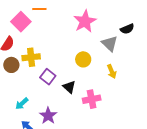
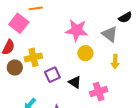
pink star: (85, 21) -> (77, 30), moved, turned -30
yellow arrow: (112, 71) -> (115, 62), turned 32
purple square: (48, 77) -> (52, 75), turned 35

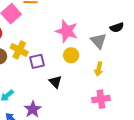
yellow cross: (33, 57) -> (19, 50), turned 30
purple square: (52, 75) -> (37, 61), moved
pink cross: (99, 92) -> (101, 99), moved

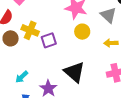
yellow arrow: (99, 69) -> (111, 43), turned 80
black triangle: (55, 82) -> (74, 72), moved, size x1.6

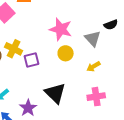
yellow arrow: (111, 43) -> (93, 67), turned -32

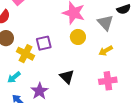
yellow cross: (14, 49) -> (26, 54), moved
black triangle: (55, 93) -> (67, 77), size x0.7

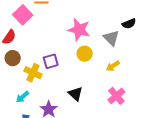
pink cross: (108, 81) -> (116, 96), turned -30

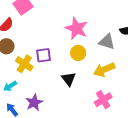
gray triangle: (111, 38) -> (107, 42), turned -36
yellow arrow: (113, 66) -> (104, 70), size x1.5
black triangle: (75, 94) -> (69, 79), moved

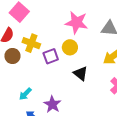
yellow circle: (78, 53) -> (70, 47), moved
yellow cross: (24, 64) -> (31, 43), moved

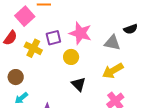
brown circle: (12, 56) -> (16, 77), moved
purple square: (51, 56) -> (53, 38), moved

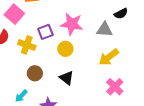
brown circle: (16, 77) -> (35, 73), moved
black triangle: (79, 84) -> (67, 78), moved

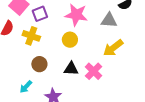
purple square: (45, 32) -> (40, 14), moved
black triangle: (67, 78) -> (71, 69), turned -35
pink cross: (115, 87) -> (94, 71), moved

